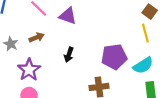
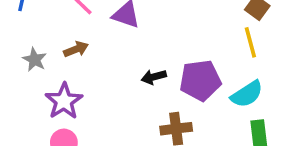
black arrow: (69, 55) -> (154, 77), moved, turned 56

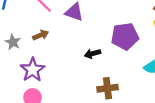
purple pentagon: (200, 80) -> (125, 36), moved

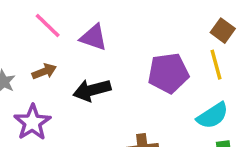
black arrow: (93, 54) -> (92, 90), moved, size x1.5

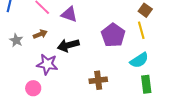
purple pentagon: (168, 73) -> (113, 35), turned -30
purple star: (32, 122) -> (47, 64), moved, turned -30

